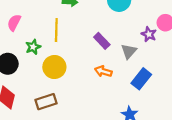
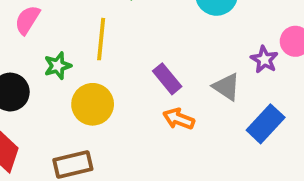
purple rectangle: (102, 41) -> (167, 79), moved
gray triangle: (129, 51) -> (227, 87), turned -42
blue rectangle: (141, 79) -> (266, 124), moved

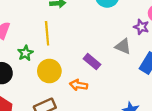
purple rectangle: (167, 79) -> (92, 62), moved
orange arrow: (179, 119) -> (79, 85), moved

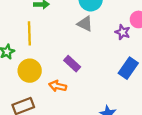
gray triangle: (123, 46) -> (85, 24), moved

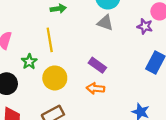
orange arrow: (58, 86) -> (95, 88), moved

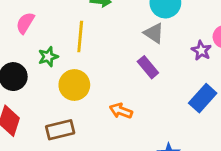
purple rectangle: (97, 65) -> (148, 67), moved

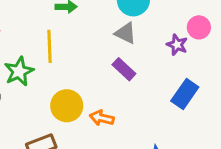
green star: (48, 57) -> (19, 72), size x1.4
yellow circle: (74, 85) -> (67, 106), moved

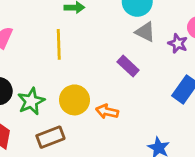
gray triangle: (126, 33) -> (145, 32), moved
green star: (19, 72) -> (31, 101), moved

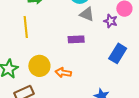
purple rectangle: (128, 66) -> (76, 39), turned -42

